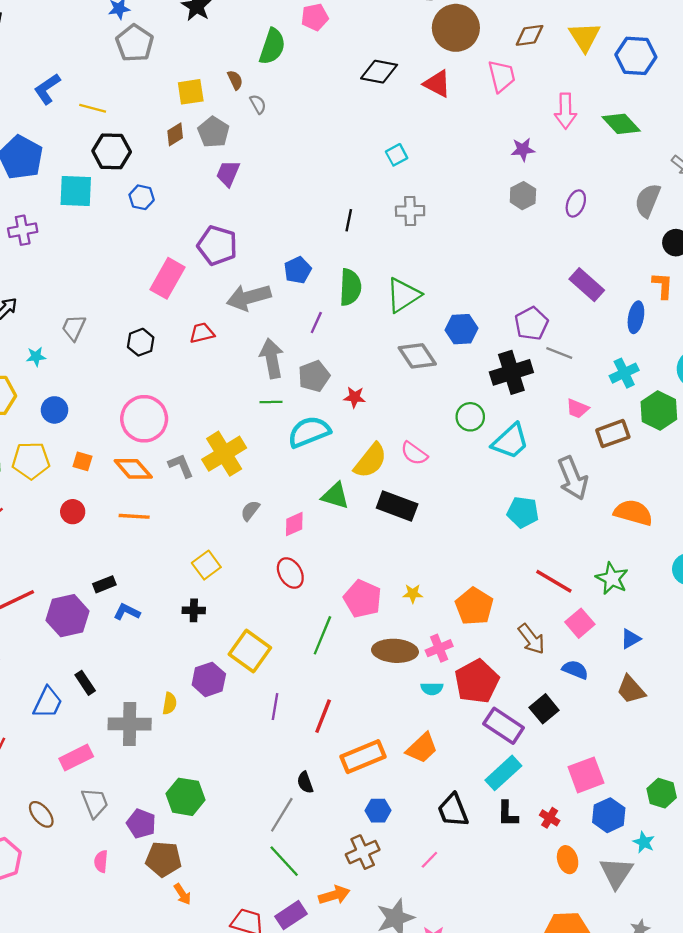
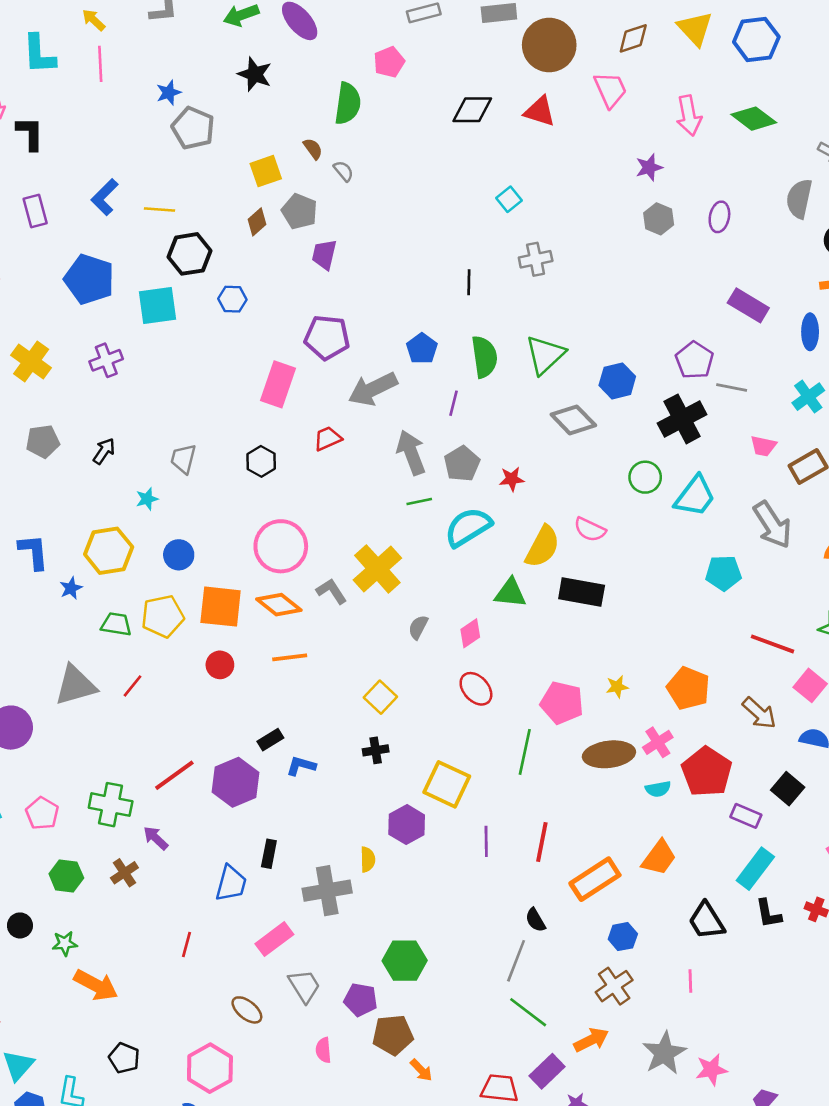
orange square: (83, 461) -> (221, 607), size x2.0
black rectangle: (85, 683) -> (269, 854), turned 55
purple rectangle: (504, 726) -> (746, 816), size x0.7
pink line: (429, 860) -> (690, 981), turned -36

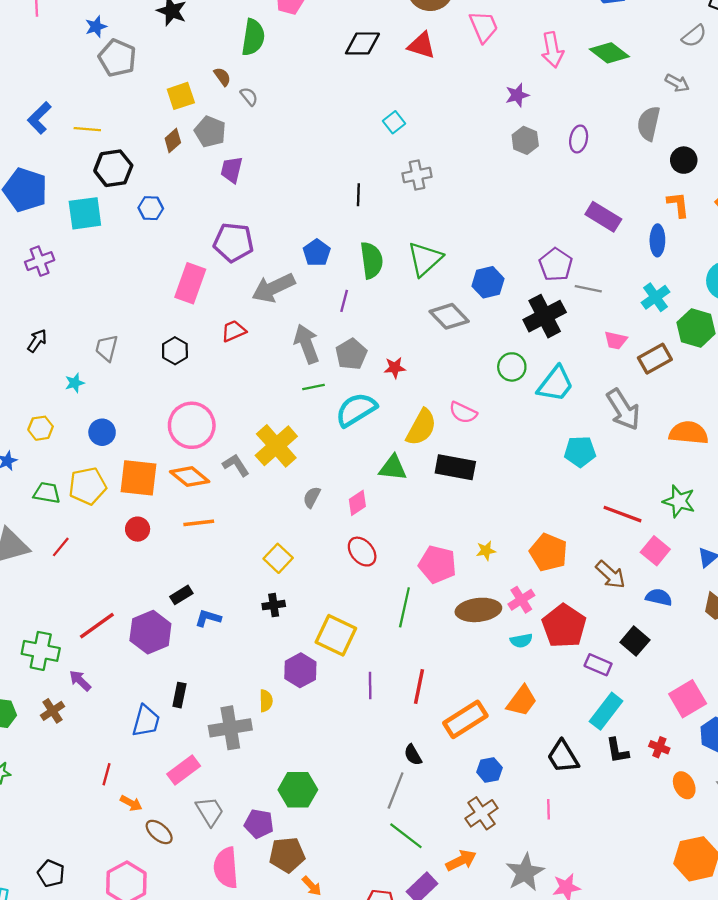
yellow hexagon: (109, 551) -> (41, 428), size x0.6
orange arrow: (96, 985) -> (131, 803), moved, size x0.6
pink semicircle: (323, 1050) -> (226, 868), size x1.8

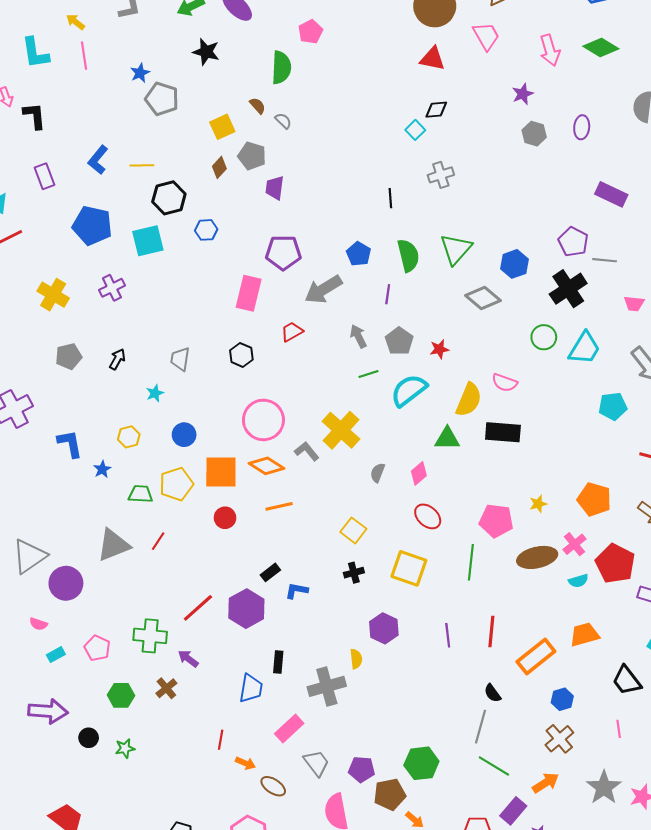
black diamond: (362, 43) -> (436, 110), moved, size x0.7
gray arrow: (307, 344) -> (358, 336), size x0.7
yellow square: (336, 635) -> (409, 568), moved
orange trapezoid: (522, 701) -> (584, 635), turned -136
green hexagon: (298, 790) -> (421, 763), moved

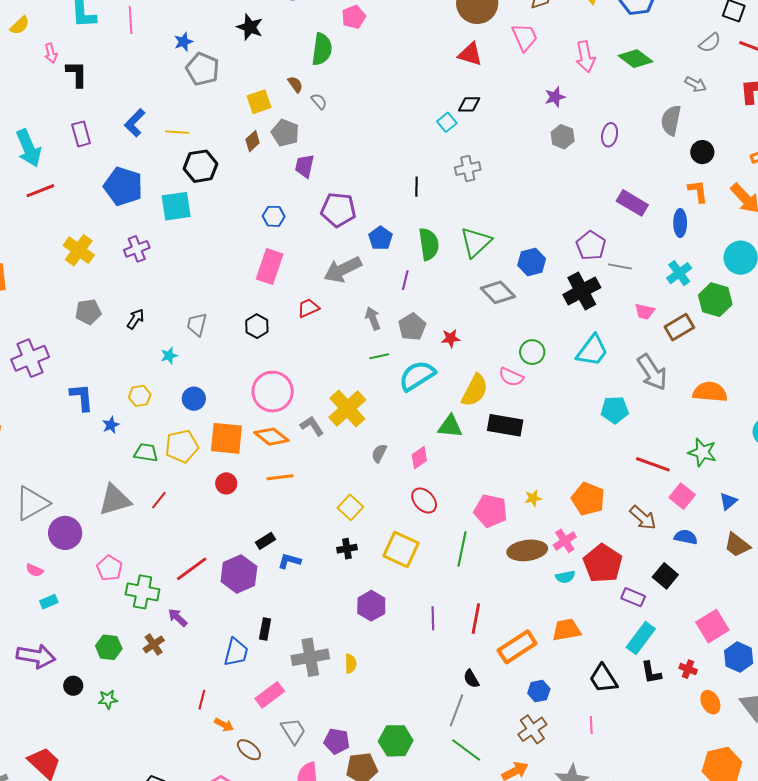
blue hexagon: (206, 230) -> (274, 216), moved
purple pentagon: (283, 253) -> (338, 210), moved
green circle: (544, 337) -> (532, 352), moved
pink pentagon: (97, 648) -> (110, 568), moved
yellow semicircle: (356, 659) -> (351, 664), moved

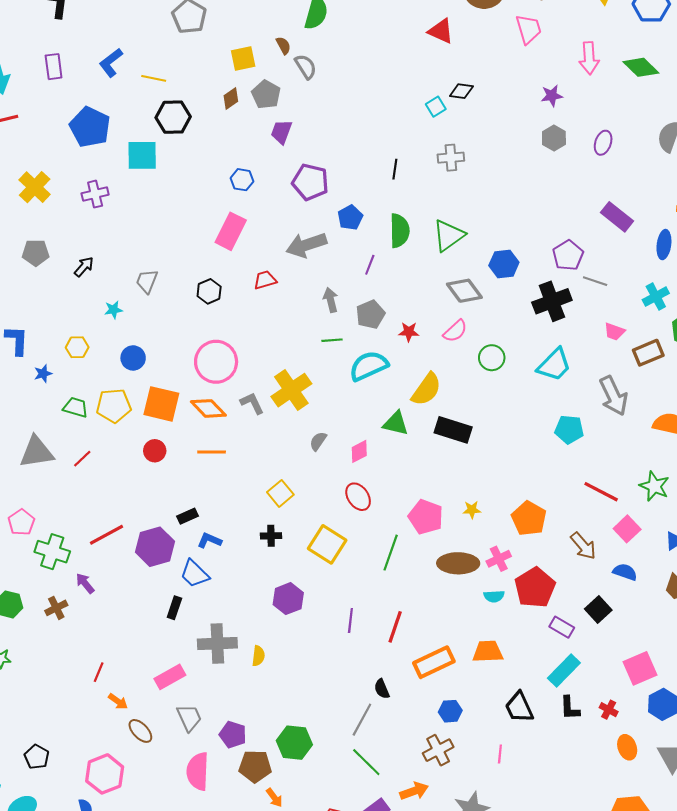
red triangle: (470, 54) -> (441, 31), moved
gray semicircle: (319, 101) -> (306, 67), size x1.4
pink semicircle: (511, 377) -> (455, 331), moved, turned -75
blue trapezoid: (236, 652) -> (195, 574), moved, turned 112

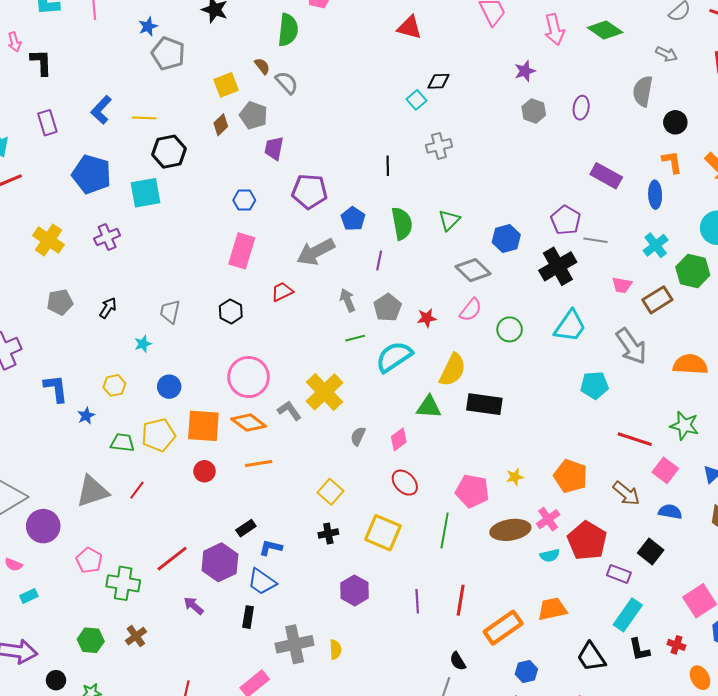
green triangle: (449, 235) -> (449, 220), size x0.7
purple arrow: (85, 583) -> (194, 606), moved

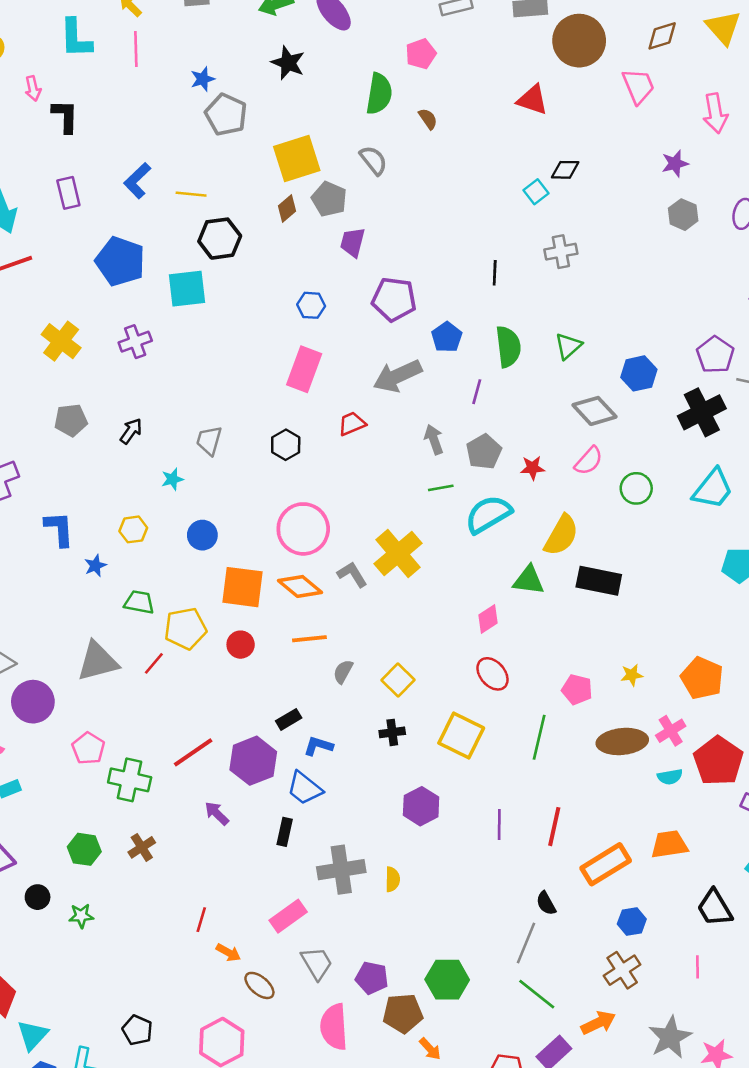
brown semicircle: (262, 66) -> (428, 119), moved
yellow square: (226, 85) -> (297, 159), size x1.5
yellow pentagon: (158, 435) -> (185, 629), moved
gray semicircle: (358, 436) -> (343, 672), moved
pink pentagon: (472, 491) -> (577, 690), size x0.7

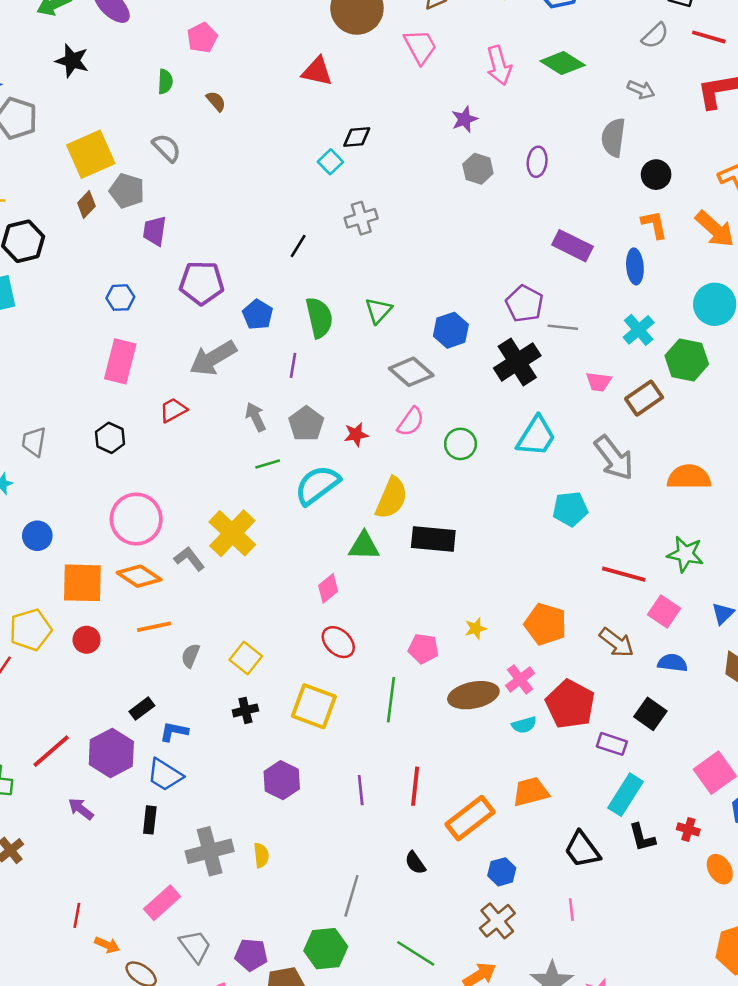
green semicircle: (379, 94) -> (165, 82), size x0.6
black line: (495, 273) -> (298, 246), turned 35
gray line: (526, 943) -> (351, 896), moved

